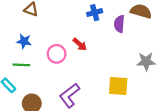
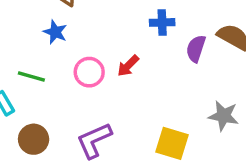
blue star: (24, 41) -> (55, 32), moved
red arrow: (80, 44) -> (128, 66), turned 80

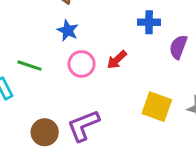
blue star: (55, 32) -> (68, 30), moved
brown circle: (34, 139) -> (45, 132), moved
yellow square: (172, 143) -> (157, 107), moved

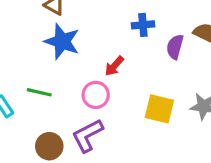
blue star: (68, 30) -> (62, 42), size x1.6
pink circle: (82, 64) -> (96, 95), moved
green line: (29, 66) -> (39, 92), moved

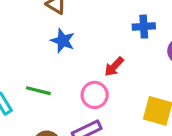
blue star: (62, 42) -> (63, 41), size x0.7

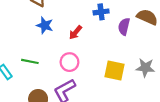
red arrow: (114, 67) -> (75, 32), moved

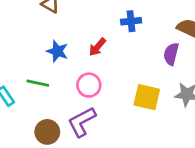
blue star: (45, 25) -> (57, 51), moved
purple semicircle: (124, 27) -> (171, 54), moved

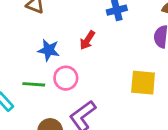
pink circle: (89, 85) -> (66, 78), moved

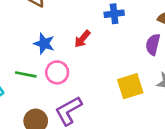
yellow square: (143, 83) -> (130, 86), turned -30

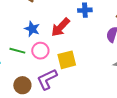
red arrow: (82, 39) -> (60, 27), size x1.5
yellow square: (130, 86) -> (67, 60), moved

